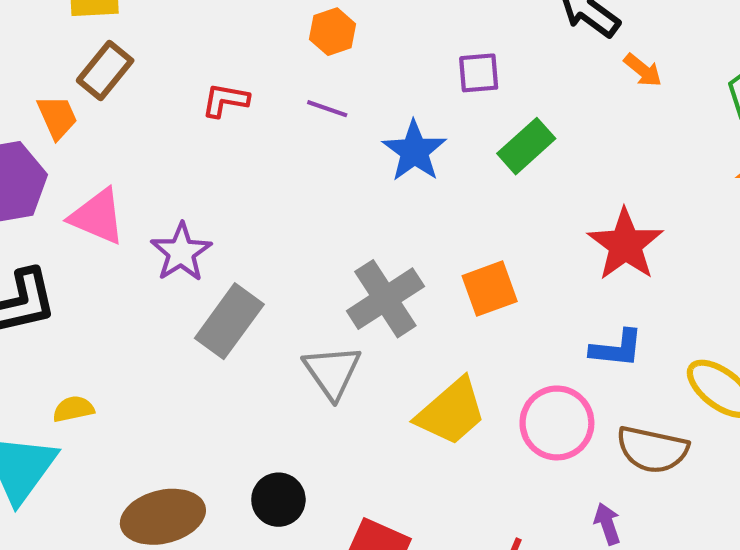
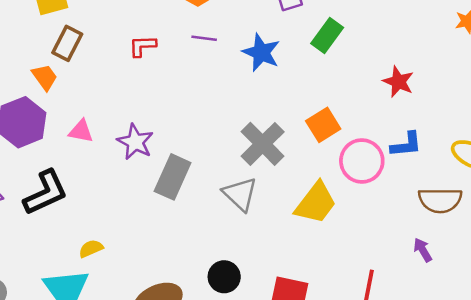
pink triangle: (97, 217) -> (81, 131), size x0.7
red star: (625, 245) -> (398, 82), size x0.7
pink circle: (557, 423) -> (362, 161), moved

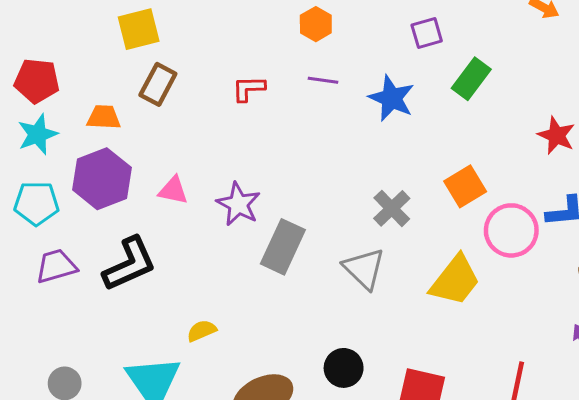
orange trapezoid: (45, 77) -> (104, 117), moved, turned -52
gray cross: (263, 144) -> (392, 208), size x0.7
yellow semicircle: (91, 249) -> (202, 331), moved

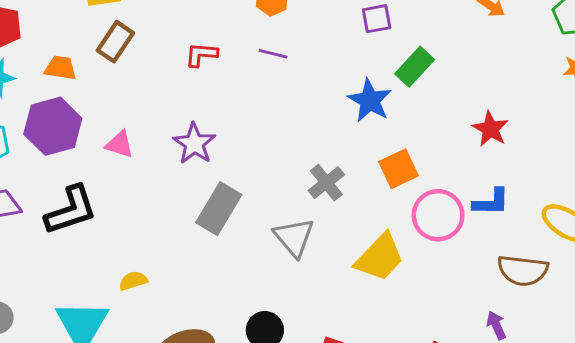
blue star: (392, 98) -> (370, 100), moved
purple star: (238, 204) -> (194, 144), moved

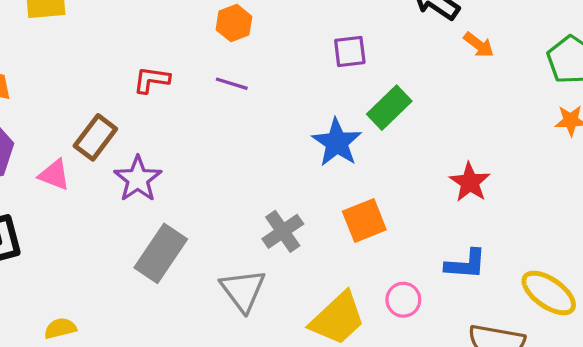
brown rectangle: (115, 42) -> (95, 137), moved
pink circle: (438, 215) -> (403, 300), moved, size x0.6

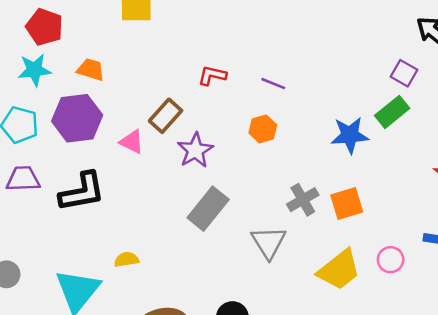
orange hexagon: (234, 23) -> (263, 129), moved
purple square: (350, 51) -> (404, 73), moved, turned 32
blue star: (337, 142) -> (350, 135), turned 30
orange square: (364, 221) -> (347, 204), moved

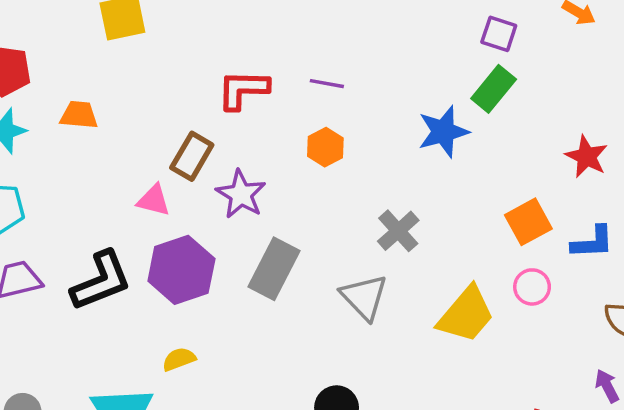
red L-shape: (212, 75) -> (243, 90), size x1.4
purple hexagon: (77, 118) -> (181, 270), moved
orange square: (347, 204) -> (528, 222), moved

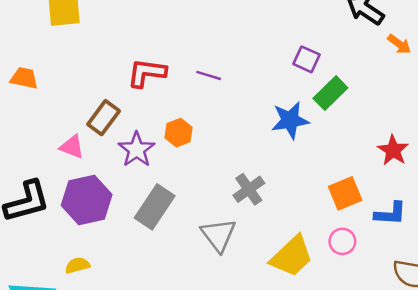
purple square: (499, 34) -> (307, 59), moved
orange hexagon: (325, 147) -> (179, 133), moved

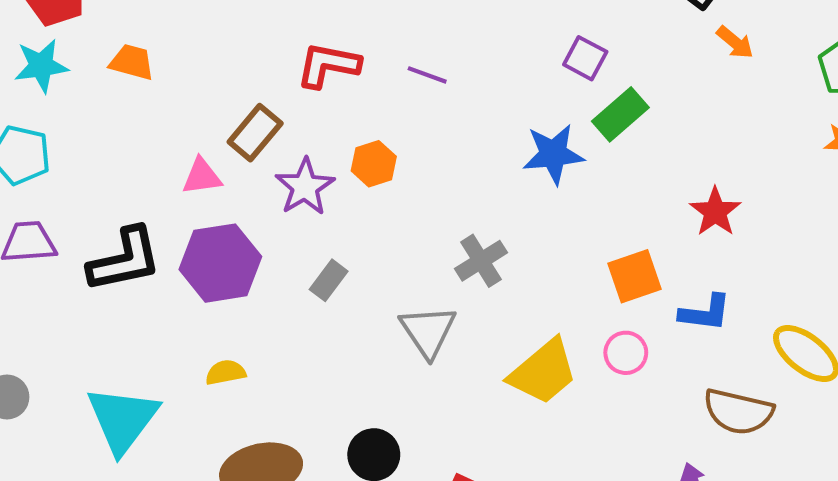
pink triangle: (72, 147) -> (202, 176), turned -32
gray rectangle: (155, 207) -> (329, 280), size x0.6
yellow semicircle: (77, 265) -> (226, 372), moved

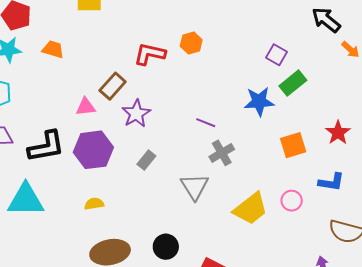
purple line: (427, 75) -> (206, 123), moved
orange hexagon: (374, 164) -> (191, 43), moved
orange square: (634, 276) -> (293, 145), moved
cyan triangle: (123, 419) -> (26, 200), moved, turned 51

